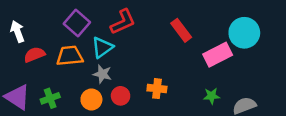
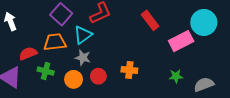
red semicircle: (34, 55) -> (28, 53), moved
green cross: (50, 98) -> (46, 71), moved, turned 35

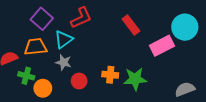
green star: (176, 76) -> (135, 79), moved, size x1.6
orange circle: (74, 79) -> (43, 88), moved

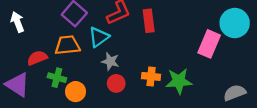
red rectangle: (131, 25) -> (149, 21), moved, turned 30
pink rectangle: (162, 46) -> (209, 44), turned -40
gray star: (64, 62) -> (110, 61), moved

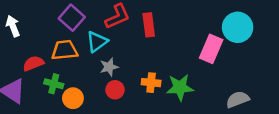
gray star: (110, 61) -> (109, 67), turned -30

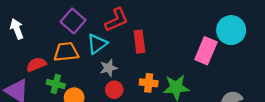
red rectangle: (149, 25) -> (139, 42), moved

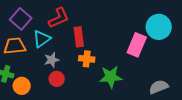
orange cross: (149, 83) -> (87, 59), moved

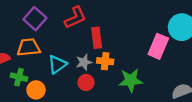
cyan triangle: (42, 39) -> (57, 64), moved
gray star: (52, 60) -> (84, 62), moved
red circle: (57, 79) -> (86, 82), moved

